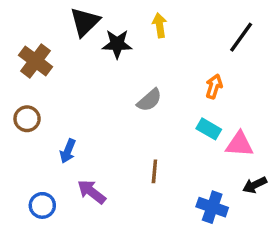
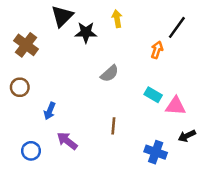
orange arrow: (214, 86) -> (157, 50), moved

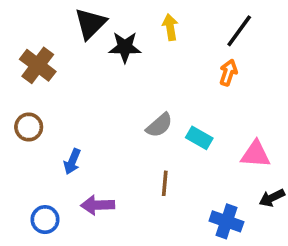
black line: (177, 27) -> (239, 31), moved
gray semicircle: (110, 74) -> (159, 125), moved
cyan rectangle: (153, 95) -> (199, 138), moved
purple arrow: (67, 141) -> (98, 205), turned -40

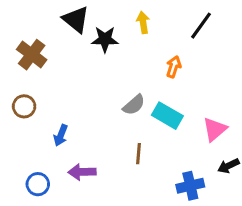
black triangle: (90, 24) -> (76, 19), turned -36
orange arrow: (228, 73) -> (174, 67), moved
cyan rectangle: (199, 138) -> (167, 116), size x1.4
pink triangle: (256, 154) -> (215, 129), turned -44
blue cross: (226, 221) -> (190, 186), turned -32

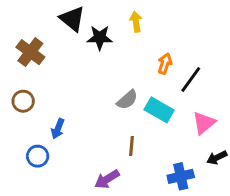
black line: (201, 26) -> (191, 80), moved
purple arrow: (82, 172) -> (107, 179), moved, turned -30
blue circle: (38, 184) -> (38, 156), moved

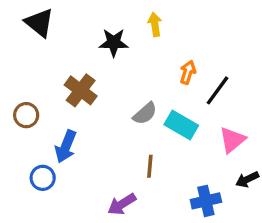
black triangle: (72, 19) -> (39, 23), moved
brown cross: (30, 52) -> (81, 90), moved
blue arrow: (58, 129) -> (66, 146), size x1.4

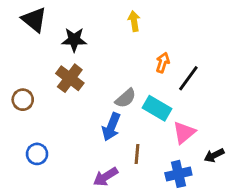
black star: (114, 43) -> (74, 40), moved
pink triangle: (232, 140) -> (184, 133), moved
blue arrow: (66, 146) -> (111, 127), moved
brown line: (150, 166) -> (137, 154), moved

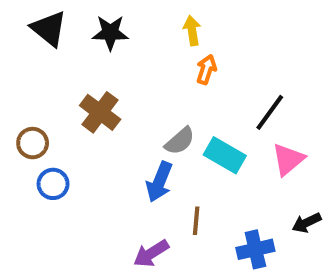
black star: (74, 40) -> (110, 33), moved
orange arrow: (163, 63) -> (206, 69), moved
pink triangle: (184, 133) -> (288, 159), moved
blue circle: (37, 154) -> (53, 184), moved

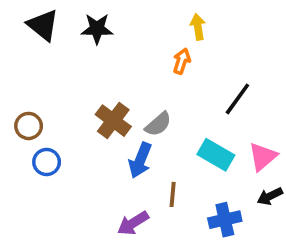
yellow arrow: (192, 31) -> (198, 27), moved
brown cross: (100, 112) -> (113, 121), moved
cyan rectangle: (225, 155) -> (216, 155), moved
pink triangle: (288, 159) -> (263, 157), moved

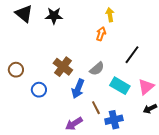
gray semicircle: (158, 124) -> (97, 69), moved
blue circle: (47, 162) -> (39, 90), moved
brown line: (173, 194) -> (96, 108), turned -32
blue cross: (225, 220) -> (114, 120), moved

